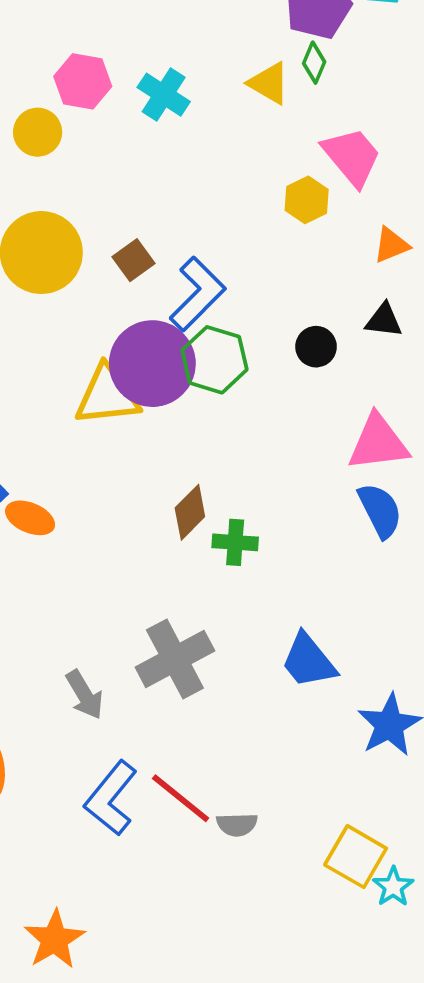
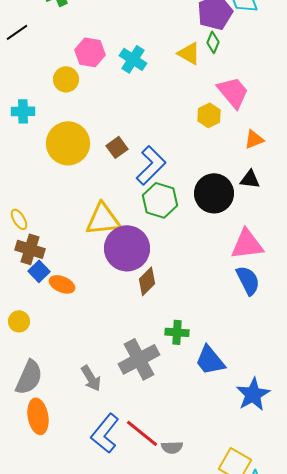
black circle: (316, 347) -> (214, 193), size x1.8
purple circle: (152, 364) -> (127, 248), moved
green cross: (235, 542) -> (177, 332), moved

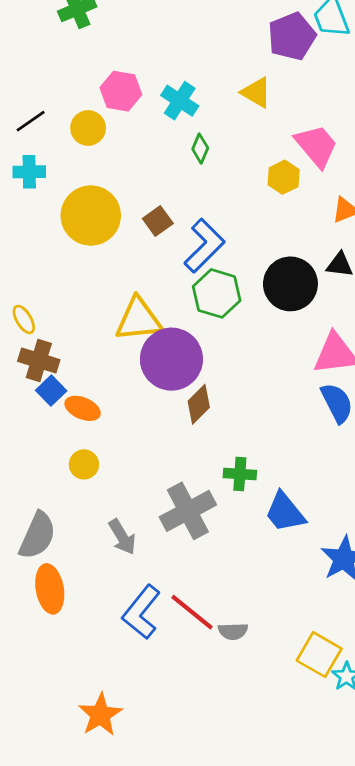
black line: (17, 32) -> (31, 121), moved
green diamond: (213, 42) -> (200, 149), moved
yellow circle: (19, 321) -> (84, 464), moved

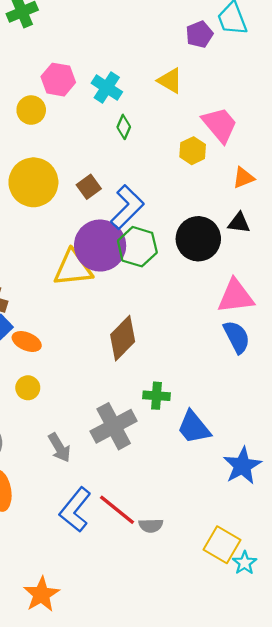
purple pentagon: (292, 36) -> (199, 34), size x0.7
purple circle: (171, 359) -> (100, 246), moved
brown diamond: (199, 404) -> (123, 338), size x1.4

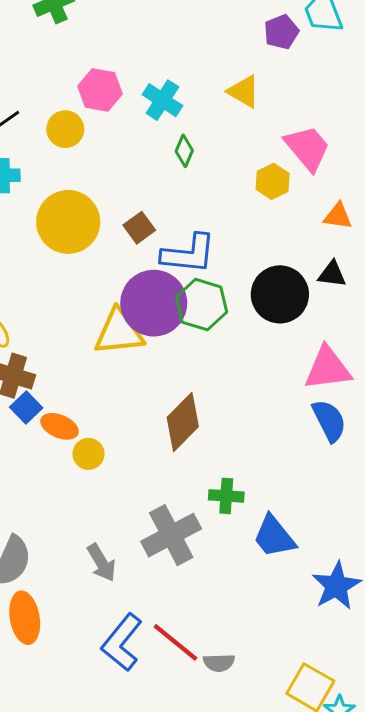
orange triangle: (243, 178) -> (338, 216), turned 30
blue L-shape: (127, 207) -> (189, 254), turned 51
yellow circle: (28, 388) -> (88, 454), moved

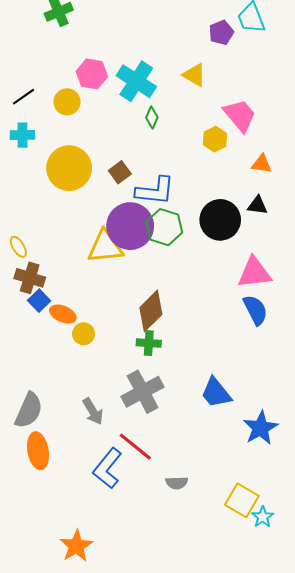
cyan cross: (162, 100) -> (136, 81), size x1.4
green cross: (226, 496) -> (149, 343), moved
red line: (175, 642) -> (135, 447), moved

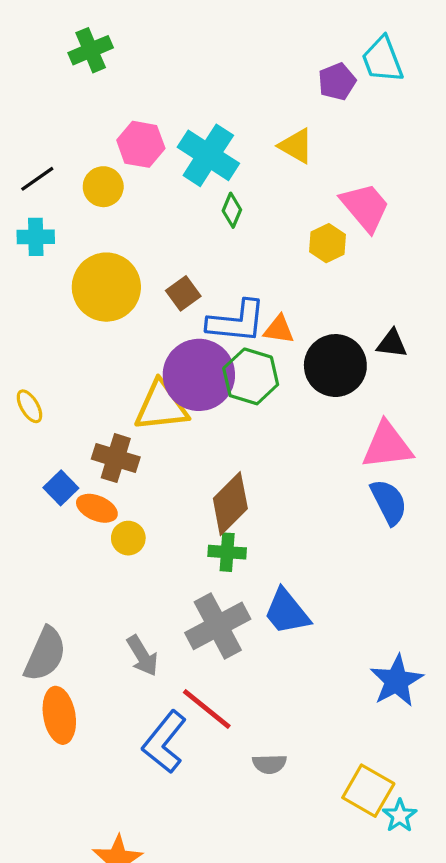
orange triangle: (262, 164) -> (279, 329), moved
brown cross: (30, 278) -> (116, 458), moved
blue trapezoid: (216, 393) -> (287, 612), moved

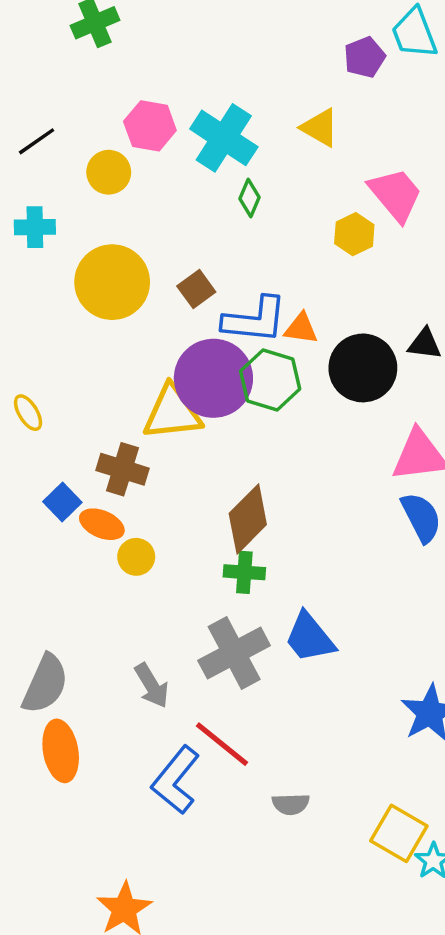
black line: (37, 179) -> (37, 141), moved

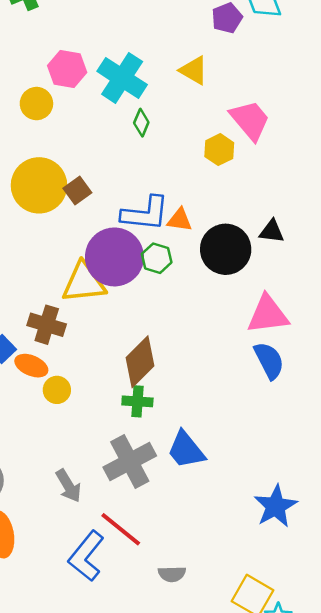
brown square: (196, 289) -> (77, 190), moved
green hexagon: (270, 380) -> (157, 258), size x0.7

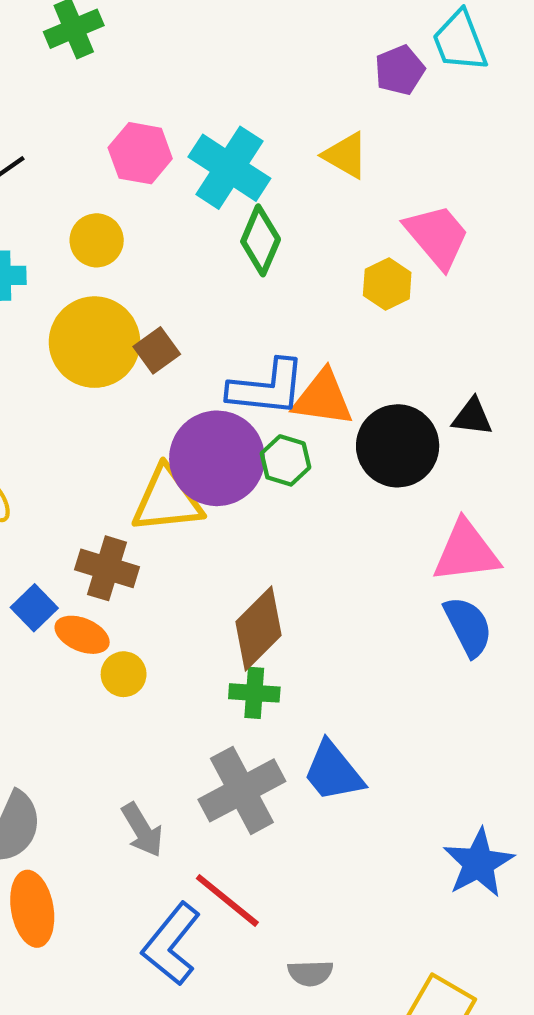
yellow circle: (36, 104) -> (97, 240), moved
green diamond: (141, 123) -> (261, 240), size x1.5
orange triangle: (180, 220) -> (323, 398), size x1.5

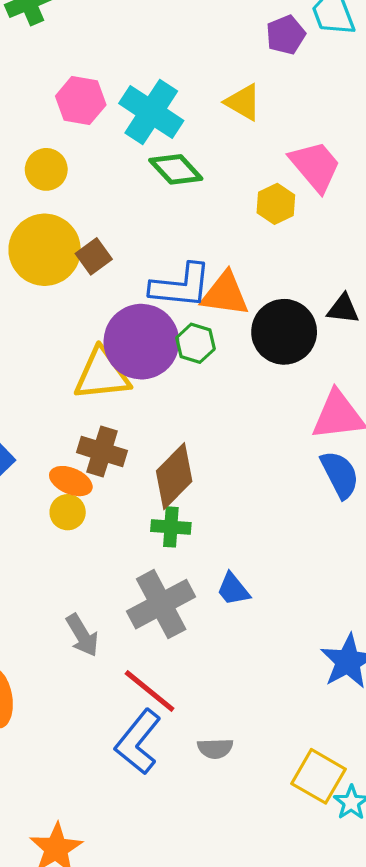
green diamond: (261, 240) -> (176, 169), turned -66
brown cross: (107, 568) -> (102, 452), moved
orange ellipse: (82, 635) -> (71, 481), moved
blue trapezoid: (333, 772) -> (233, 589), size x0.7
blue L-shape: (171, 944) -> (138, 742), moved

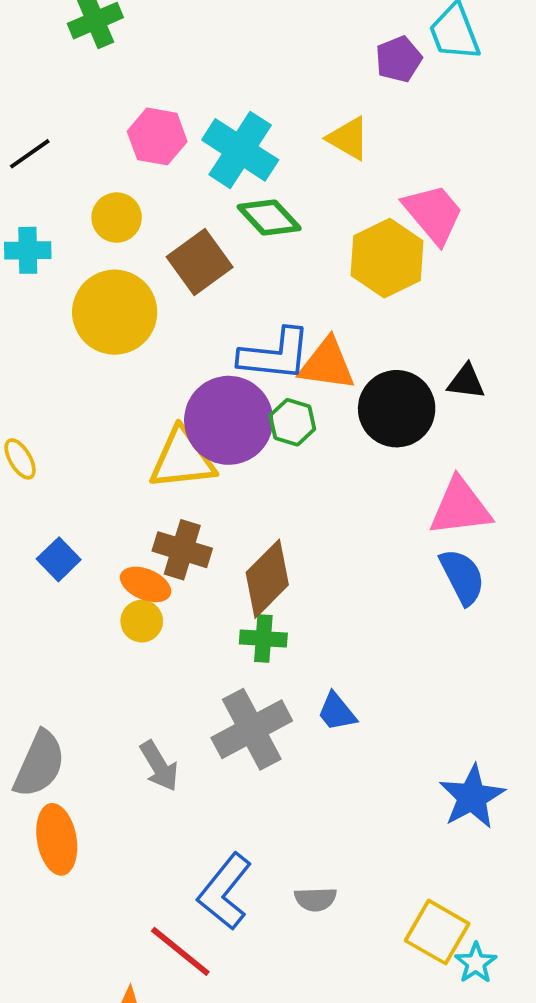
yellow hexagon: (276, 204) -> (387, 258), size x1.6
brown square: (94, 256) -> (200, 262), moved, size x1.5
red line: (150, 691) -> (180, 951), moved

